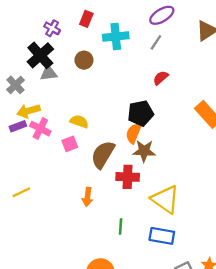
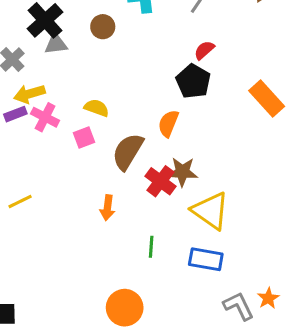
black pentagon: (141, 113) -> (193, 81), moved, turned -30
brown star: (144, 151) -> (182, 172), moved
red cross: (128, 177) -> (161, 181), turned 35

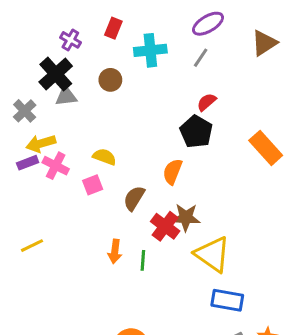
brown semicircle: (128, 152) -> (134, 198), size x0.7
green line: (151, 247) -> (143, 260), moved
blue rectangle: (206, 259) -> (227, 300), moved

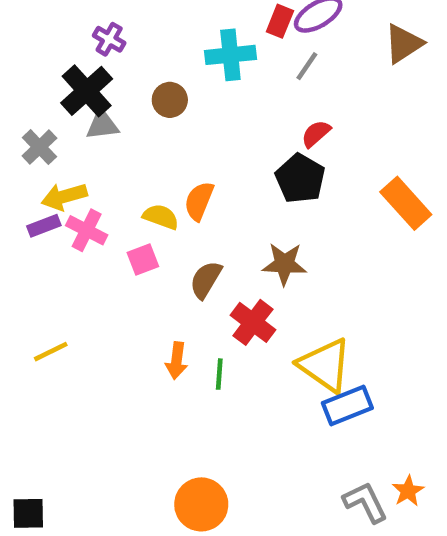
red rectangle: (113, 28) -> (280, 21), moved
orange semicircle: (173, 172) -> (199, 201), moved
brown star: (186, 217) -> (284, 264), moved
blue rectangle: (227, 300) -> (347, 406), moved, turned -32

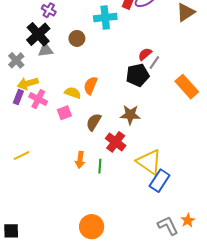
gray line: (307, 66) -> (154, 62), moved
black pentagon: (300, 179) -> (138, 75), turned 30
purple rectangle: (44, 226) -> (18, 97), turned -48
blue rectangle: (347, 406) -> (160, 181), turned -35

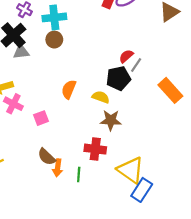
cyan cross: (105, 18) -> (54, 17), moved
yellow semicircle: (73, 93) -> (101, 97), moved
brown semicircle: (94, 122) -> (47, 157), moved, turned -78
red cross: (116, 142) -> (95, 149), turned -30

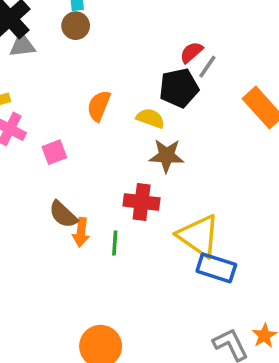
blue rectangle: (142, 190) -> (216, 268), turned 75

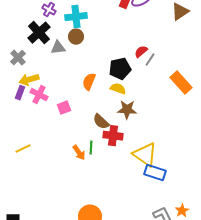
gray triangle: (22, 45) -> (58, 48), moved
black pentagon: (179, 88) -> (120, 69), moved
brown semicircle: (63, 214) -> (101, 122), moved
orange arrow: (81, 232) -> (79, 153), turned -42
green line: (115, 243) -> (91, 148), moved

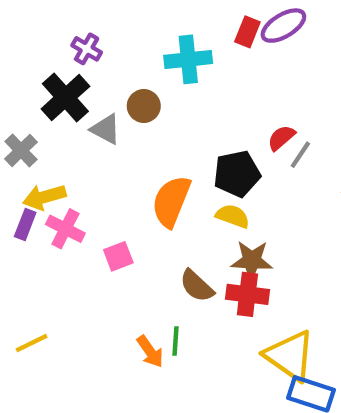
cyan cross: (76, 17) -> (188, 59), moved
gray triangle: (58, 48) -> (106, 129), turned 35
orange semicircle: (89, 82) -> (171, 201), size x1.4
red cross: (113, 136) -> (247, 294), moved

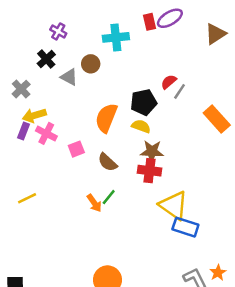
red rectangle: (247, 32) -> (149, 22), turned -35
black cross: (65, 98) -> (46, 59), size x0.7
brown semicircle: (197, 286) -> (107, 162), moved
green line: (175, 341) -> (109, 197), turned 35

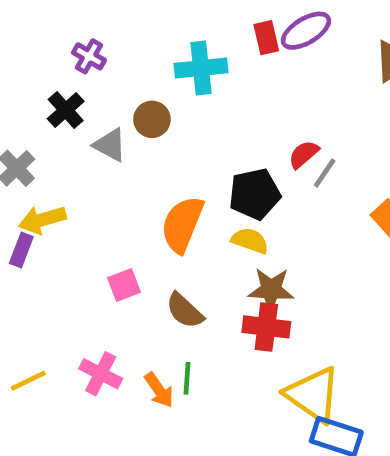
pink cross: (46, 133) -> (101, 374), moved
green line: (109, 197) -> (187, 378), turned -35

